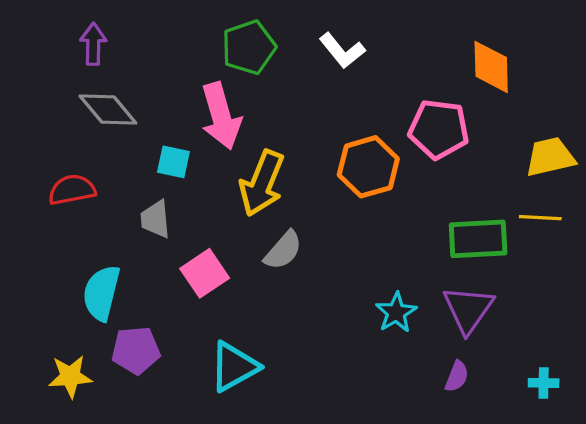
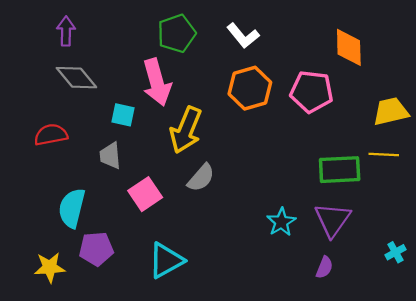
orange hexagon: (368, 167) -> (250, 88), moved
cyan cross: (544, 383) -> (395, 252), moved, turned -30

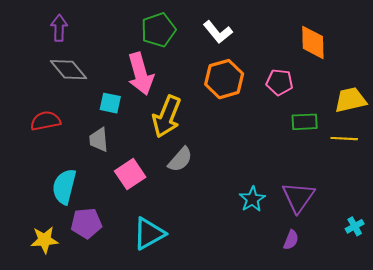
pink pentagon: (312, 92) -> (279, 82), size x0.7
green rectangle: (340, 170) -> (305, 122), moved, size x0.7

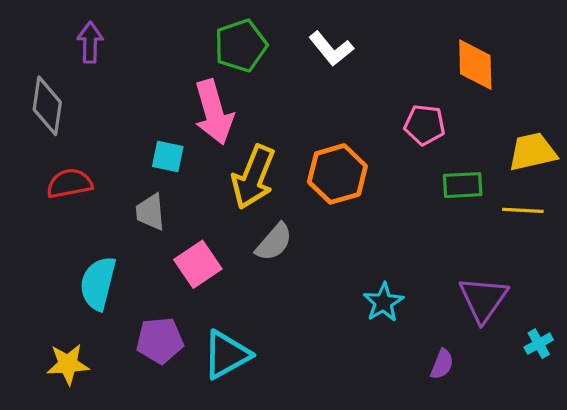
gray diamond: (68, 70) -> (47, 106), moved, turned 48
orange hexagon: (224, 79) -> (337, 174), moved
purple triangle: (298, 197) -> (483, 299), moved
purple pentagon: (86, 223) -> (160, 340), moved

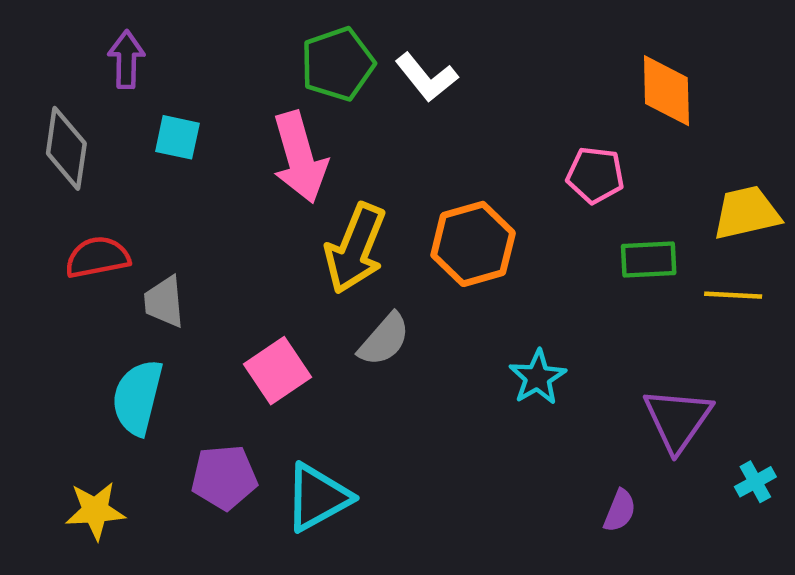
white L-shape: (331, 49) -> (426, 77), moved
cyan square: (168, 157) -> (177, 137), moved
gray trapezoid: (150, 212) -> (164, 302), moved
cyan star: (383, 302) -> (538, 377), moved

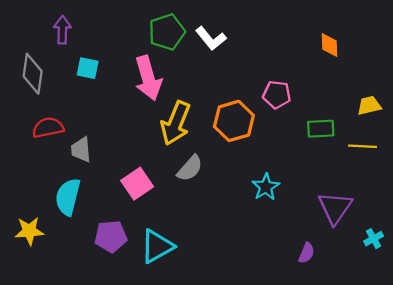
orange diamond: (666, 91) -> (330, 45), size x0.7
pink pentagon: (595, 175) -> (277, 95), moved
yellow trapezoid: (746, 213) -> (369, 106), size x0.7
yellow star: (95, 511) -> (29, 231), moved

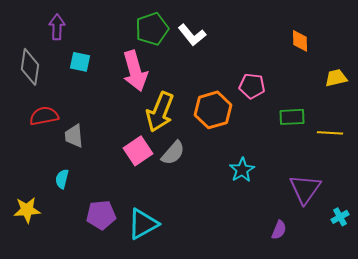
yellow trapezoid: (369, 106) -> (336, 78), moved
pink square: (137, 184) -> (138, 151), moved
cyan semicircle: (68, 197) -> (62, 179), size x0.6

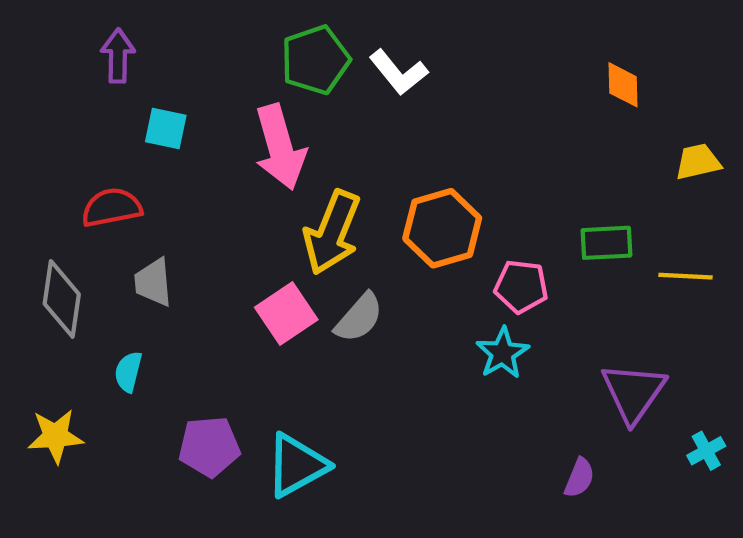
gray diamond: (30, 67) -> (62, 299), moved
pink pentagon: (252, 86) -> (521, 286), moved
red semicircle: (44, 116) -> (112, 207), moved

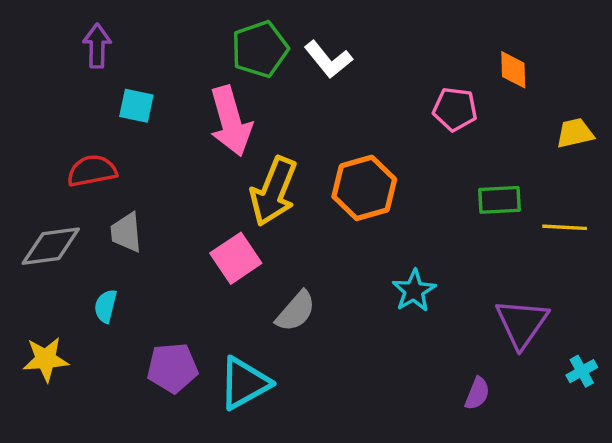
pink pentagon: (521, 286) -> (455, 109), moved
gray diamond: (62, 299) -> (51, 246), turned 74
gray semicircle: (359, 318) -> (296, 311), moved

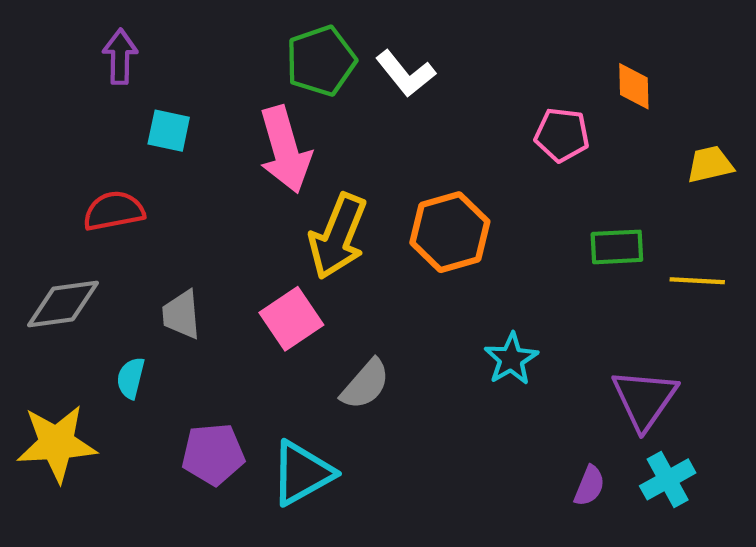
gray trapezoid: (126, 232) -> (181, 315), moved
yellow star: (46, 359) -> (57, 444), size x1.4
cyan cross: (582, 371) -> (668, 479), moved, size x1.4

